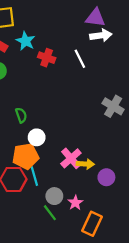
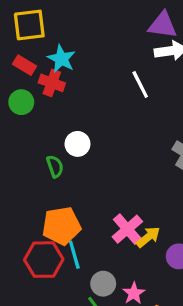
red cross: (47, 58) -> (52, 83), moved
white circle: (37, 137) -> (77, 144), moved
yellow arrow: (85, 164) -> (148, 237), turned -42

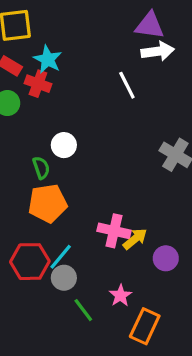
orange pentagon: (61, 226) -> (48, 203), moved
pink cross: (127, 229) -> (114, 231), turned -36
cyan line: (74, 255) -> (61, 257), turned 56
gray circle: (103, 284) -> (64, 278), moved

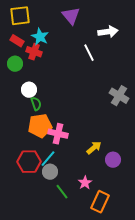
purple triangle: (150, 25) -> (71, 16), moved, turned 42
white circle: (64, 145) -> (29, 90), moved
pink cross: (114, 231) -> (58, 134), moved

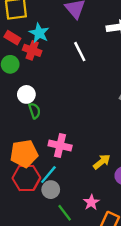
white line: (89, 53) -> (80, 52), moved
orange pentagon: (40, 126) -> (24, 154), moved

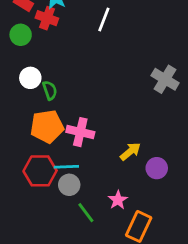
white line: (80, 52) -> (104, 20), turned 48
white circle: (26, 94) -> (30, 78), moved
orange pentagon: (24, 154) -> (47, 126), moved
cyan line: (48, 175) -> (66, 167), turned 48

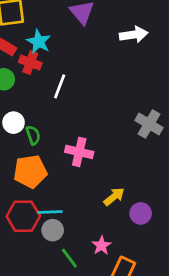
white line: (104, 20) -> (60, 86), moved
pink cross: (80, 132) -> (79, 152), moved

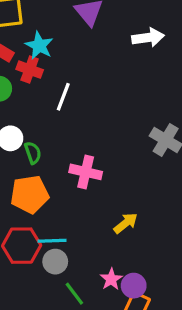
purple circle: (141, 213) -> (134, 286), moved

